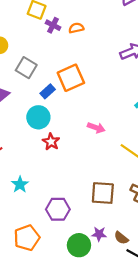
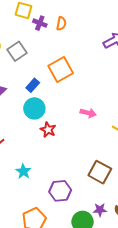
orange semicircle: (76, 28) -> (61, 24), turned 120
gray square: (26, 68) -> (17, 51), moved, turned 30
blue rectangle: (48, 91) -> (33, 85), moved
brown square: (103, 193) -> (100, 172), turned 30

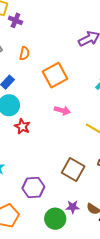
orange semicircle: (61, 24) -> (24, 53), moved
orange square: (61, 70) -> (55, 75), moved

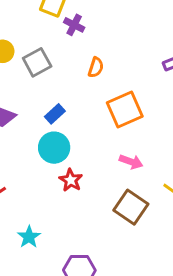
orange semicircle: (24, 53) -> (96, 67), moved
brown square: (73, 169) -> (131, 207), moved

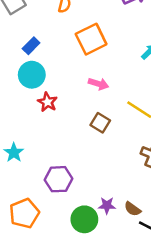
brown square: (131, 207) -> (100, 123), size x0.7

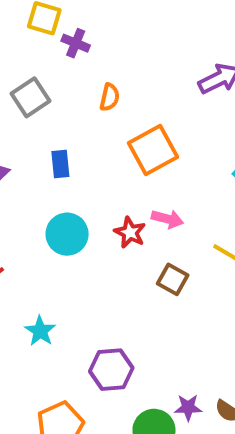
blue rectangle: (31, 46) -> (60, 164), turned -48
cyan circle: (32, 75) -> (67, 234), moved
red star: (47, 102) -> (130, 232), moved

